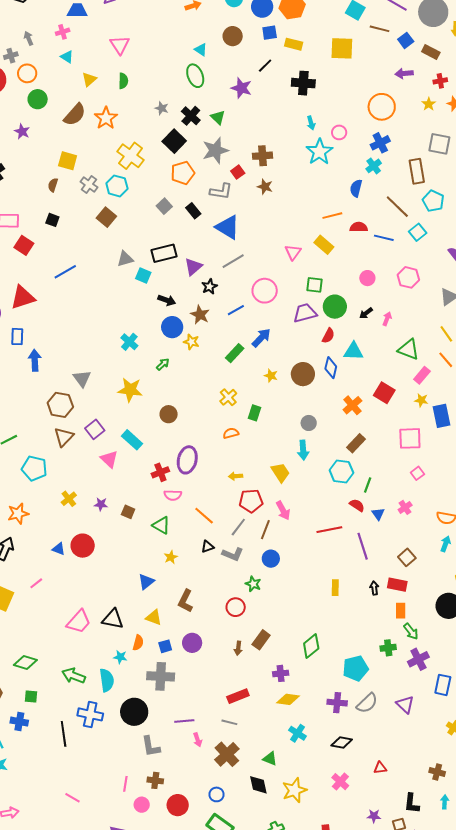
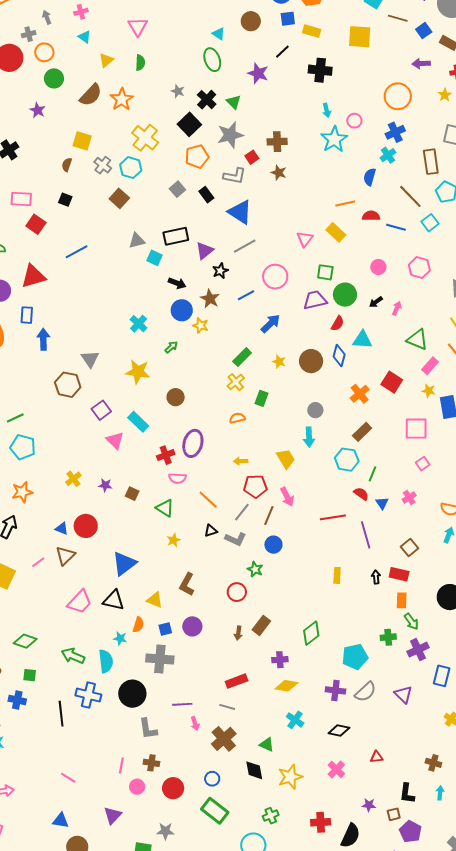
green rectangle: (235, 353) -> (242, 357), moved
brown triangle: (64, 437) -> (65, 556), moved
cyan pentagon: (34, 468) -> (23, 447), moved
blue triangle: (146, 582) -> (124, 563), moved, size x1.5

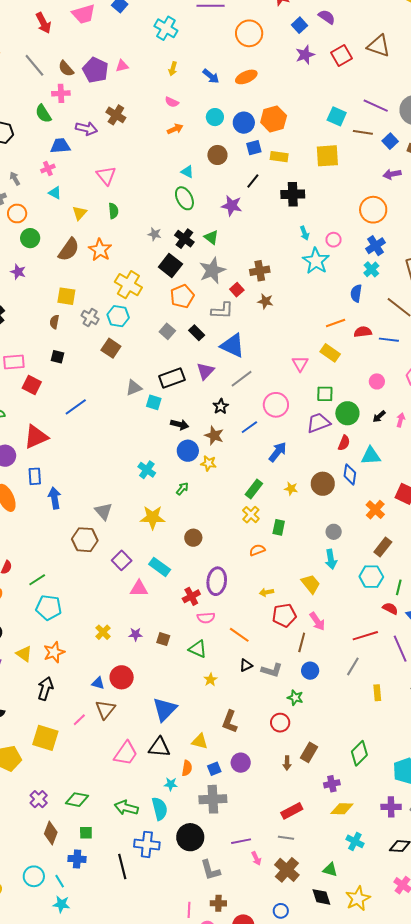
purple triangle: (205, 251) -> (205, 371), moved
pink triangle: (115, 440) -> (139, 589), turned -36
gray line: (242, 512) -> (353, 666), moved

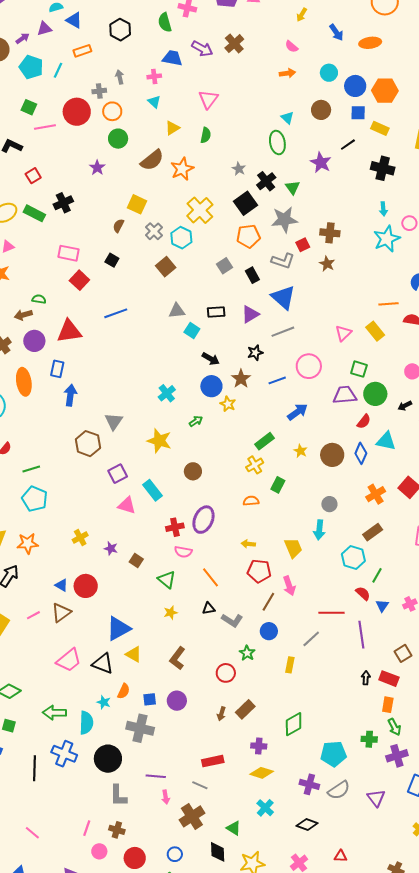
black rectangle: (172, 378) -> (216, 312), size x0.7
yellow rectangle: (377, 693) -> (290, 665), moved
yellow triangle: (200, 741) -> (134, 654), moved
green arrow: (126, 808) -> (54, 713), turned -30

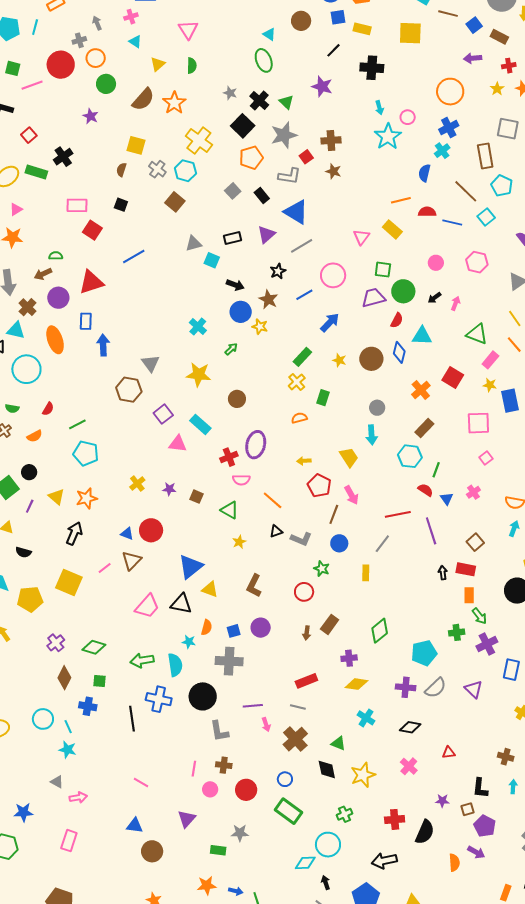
purple star: (321, 163) -> (322, 87), moved
red pentagon: (259, 571) -> (319, 486), turned 30

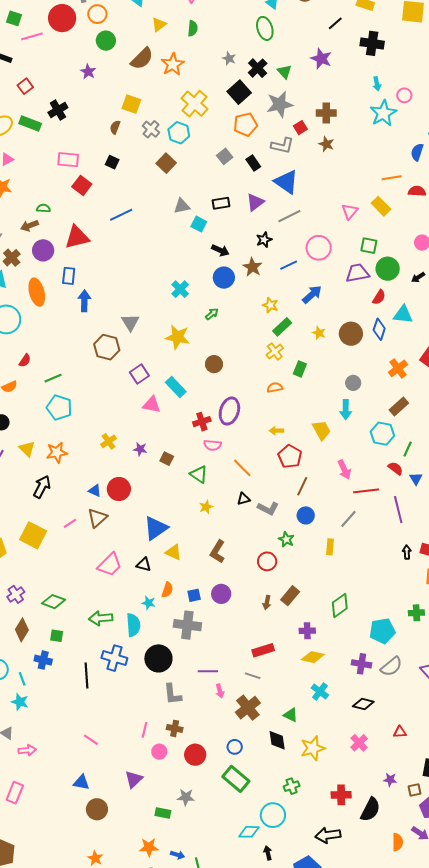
yellow star: (260, 327) -> (270, 305), moved
pink arrow: (352, 495) -> (344, 470), moved
black triangle: (181, 604) -> (144, 565), size x0.7

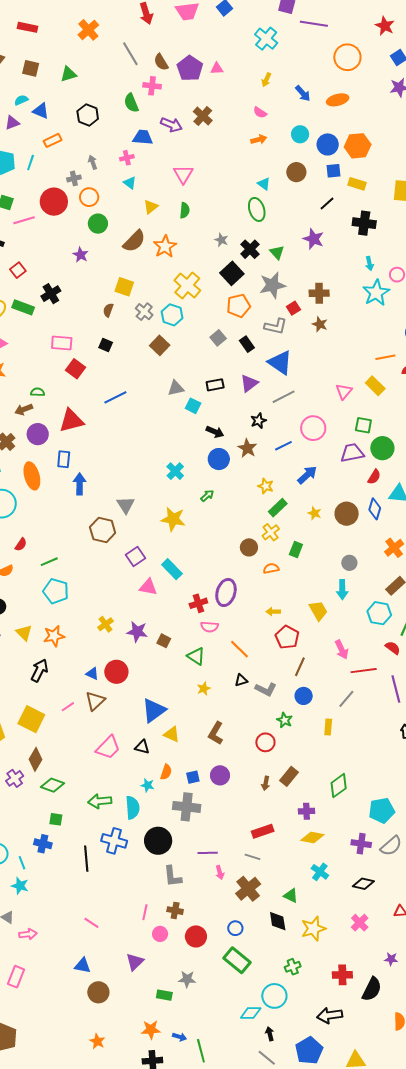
brown circle: (214, 364) -> (249, 547), moved
purple star: (140, 449) -> (137, 632), size x1.5
brown diamond: (22, 630) -> (36, 759), moved

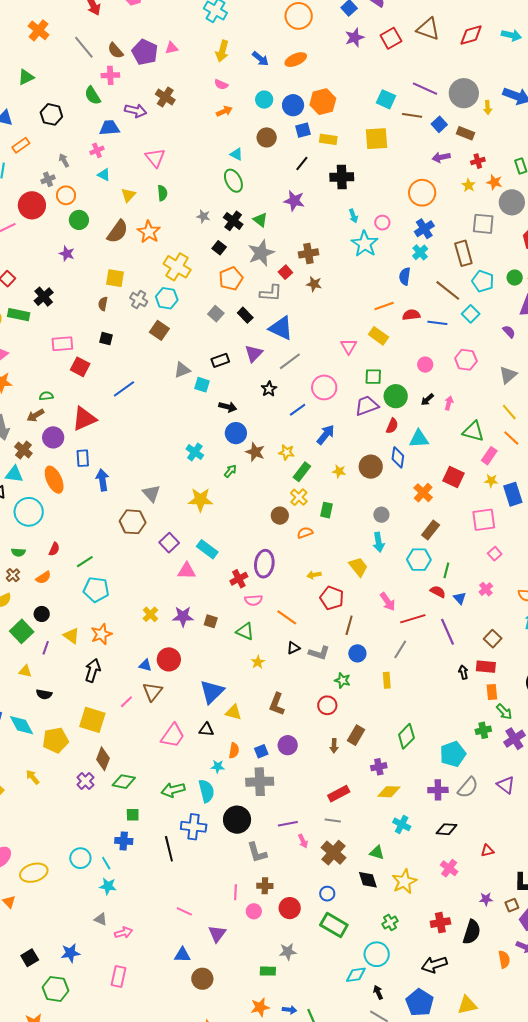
yellow arrow: (266, 80) -> (222, 51), size x1.5
black square: (232, 273) -> (219, 248), size x0.6
brown star: (247, 448) -> (255, 452), moved
purple triangle: (135, 962) -> (217, 934), moved

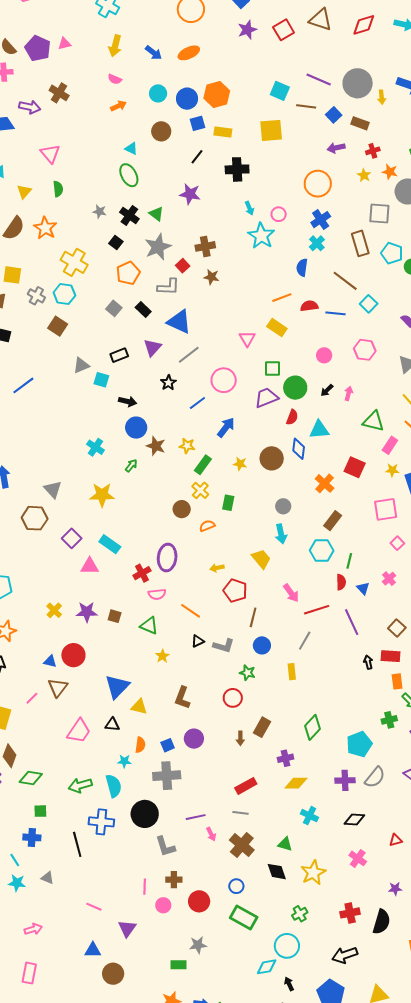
cyan pentagon: (483, 281) -> (392, 253), moved
red semicircle: (438, 592) -> (341, 582), turned 63
gray triangle: (101, 919) -> (47, 878), moved

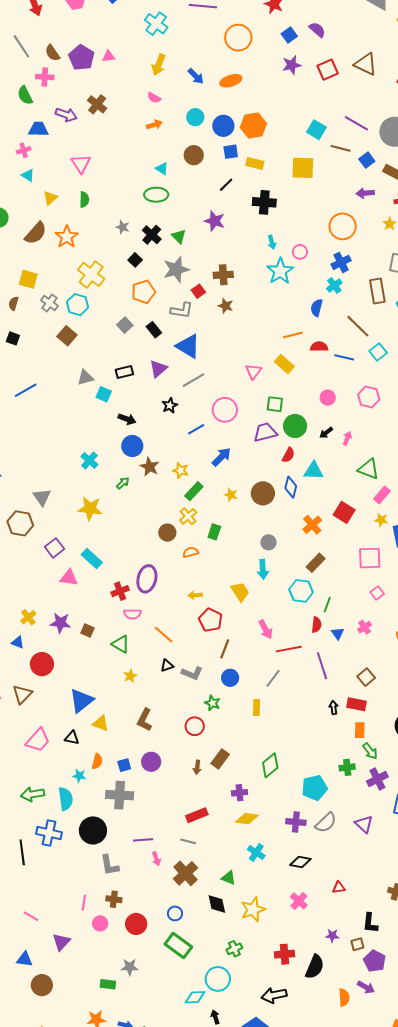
green ellipse: (129, 175) -> (156, 195), turned -70
blue triangle: (50, 661) -> (18, 642), moved

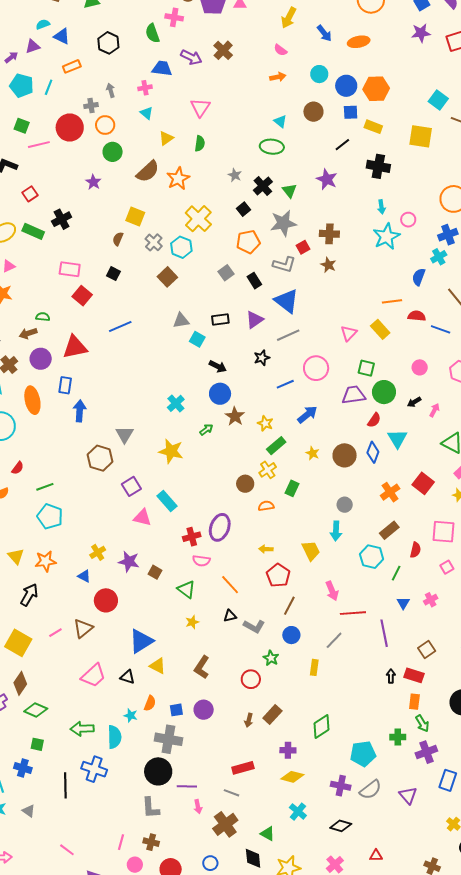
cyan triangle: (314, 471) -> (397, 439), turned 50
red semicircle: (316, 625) -> (415, 550), moved
black circle: (93, 830) -> (158, 771), moved

